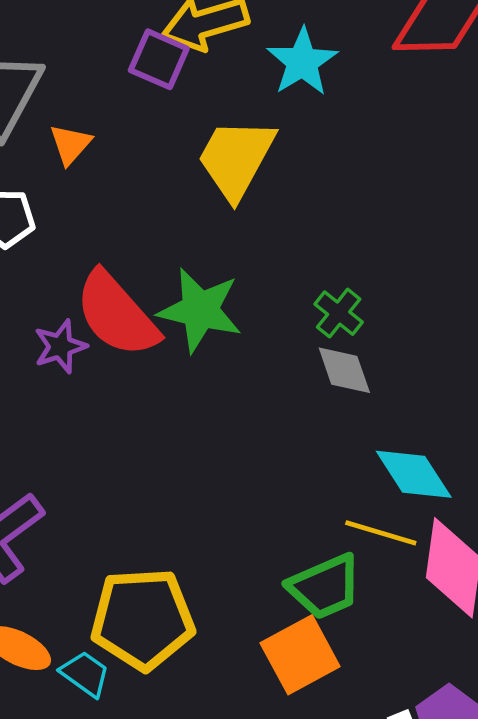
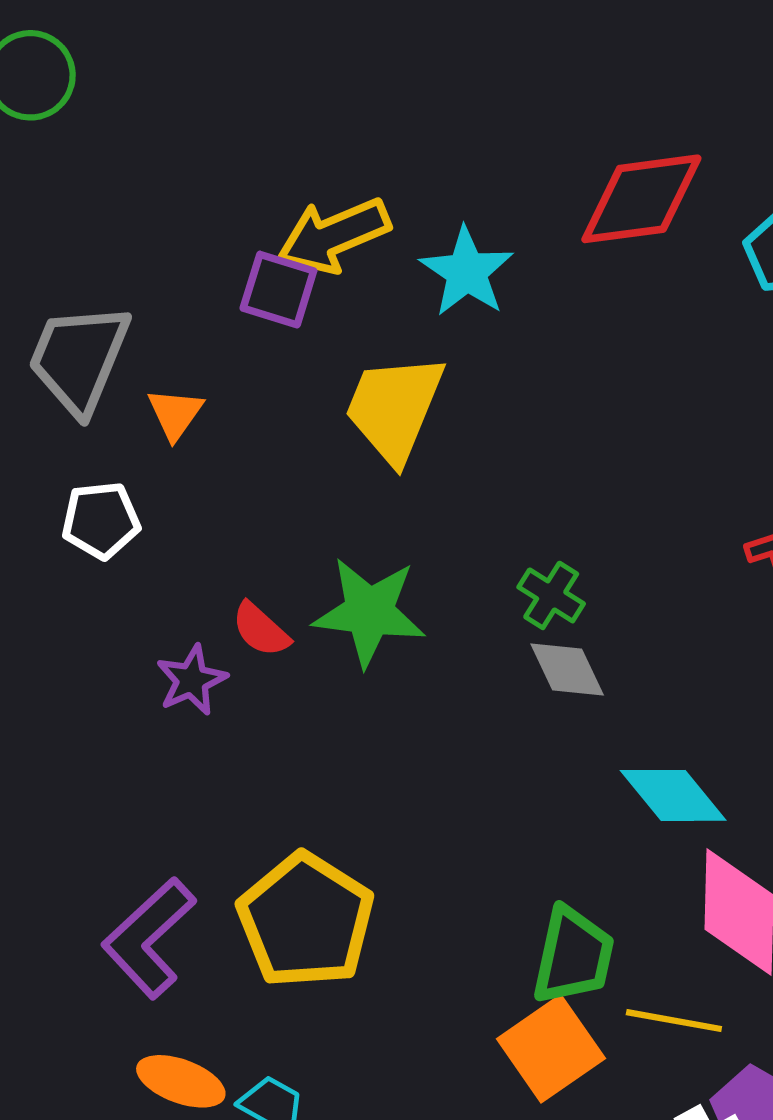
red semicircle: (117, 314) -> (261, 630), size x0.5
yellow line: (381, 533) -> (674, 1021), moved
green trapezoid: (325, 587) -> (573, 956), turned -48
yellow pentagon: (143, 619) -> (306, 920), moved, turned -30

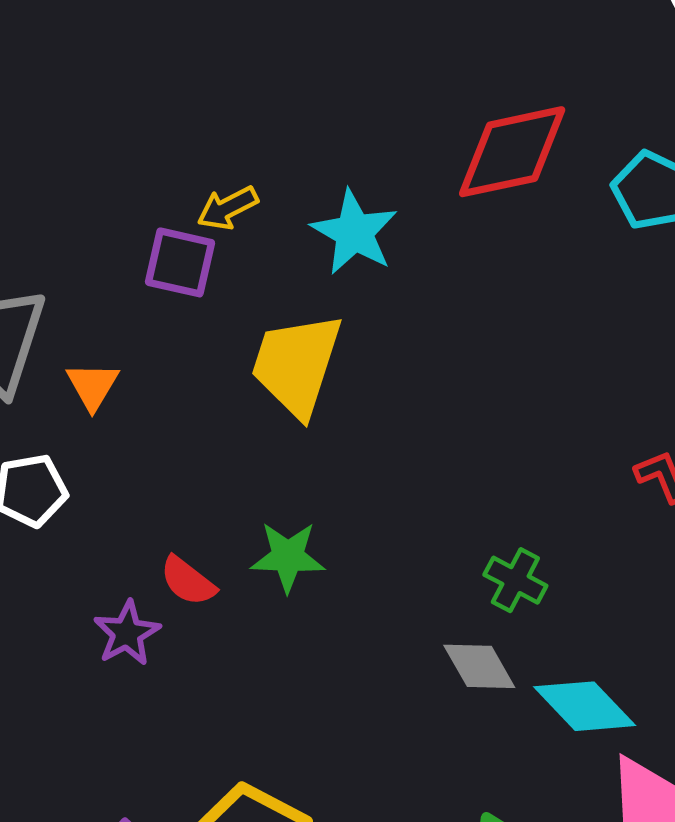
yellow arrow: (334, 235) -> (228, 208), size x0.6
green cross: (551, 595) -> (515, 580), moved
green star: (369, 612) -> (288, 557), size x0.7
gray diamond: (567, 669) -> (479, 666), moved

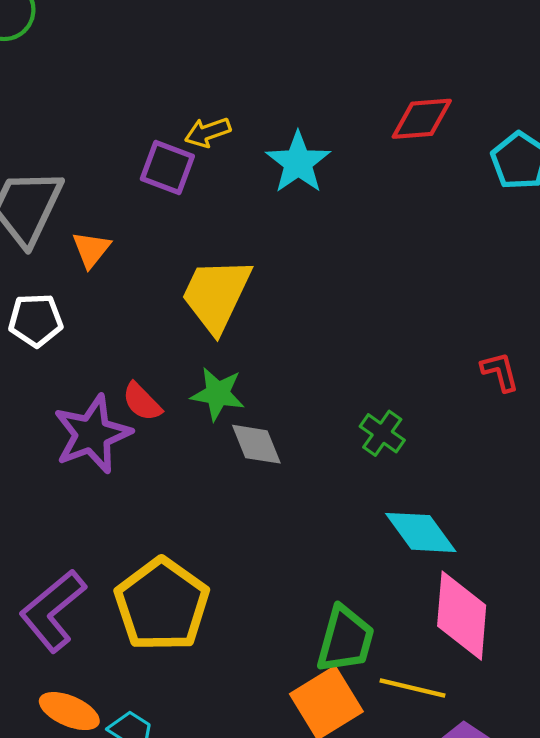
red diamond: (512, 152) -> (422, 119), size x0.7
yellow trapezoid: (297, 365) -> (216, 295), moved
purple star: (127, 633) -> (92, 434), size x1.6
gray diamond: (479, 666) -> (256, 444), moved

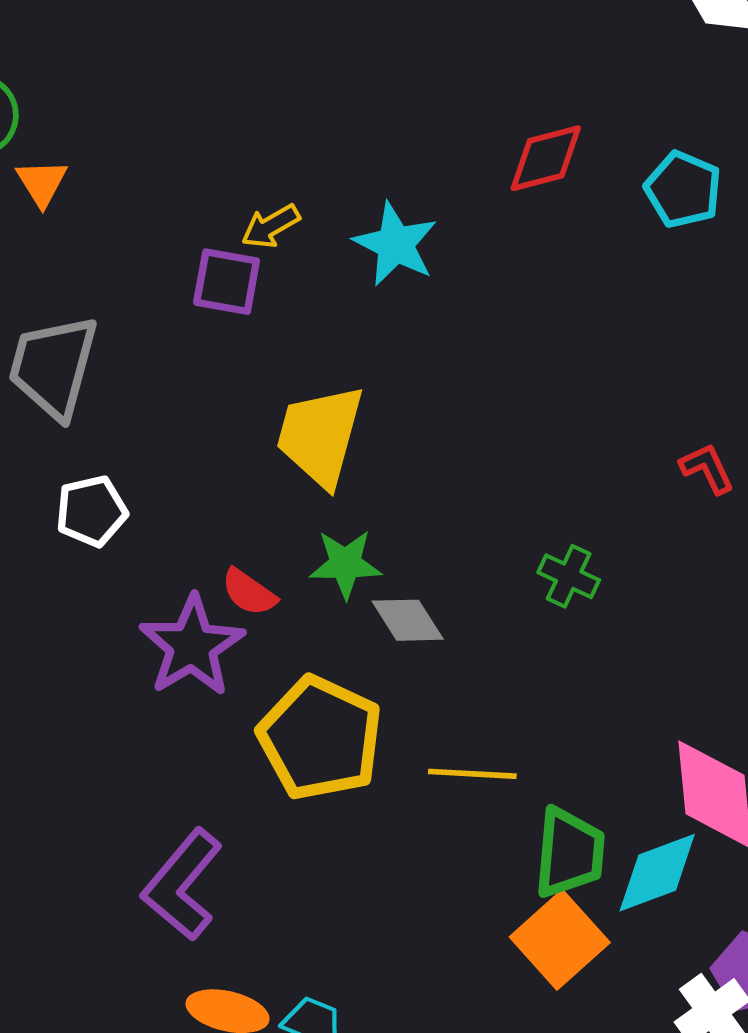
orange triangle: (91, 249) -> (42, 183), moved
cyan diamond: (421, 532) -> (657, 873), moved, turned -64
yellow pentagon: (162, 605) -> (320, 738), moved
yellow line: (412, 688) -> (472, 774), moved

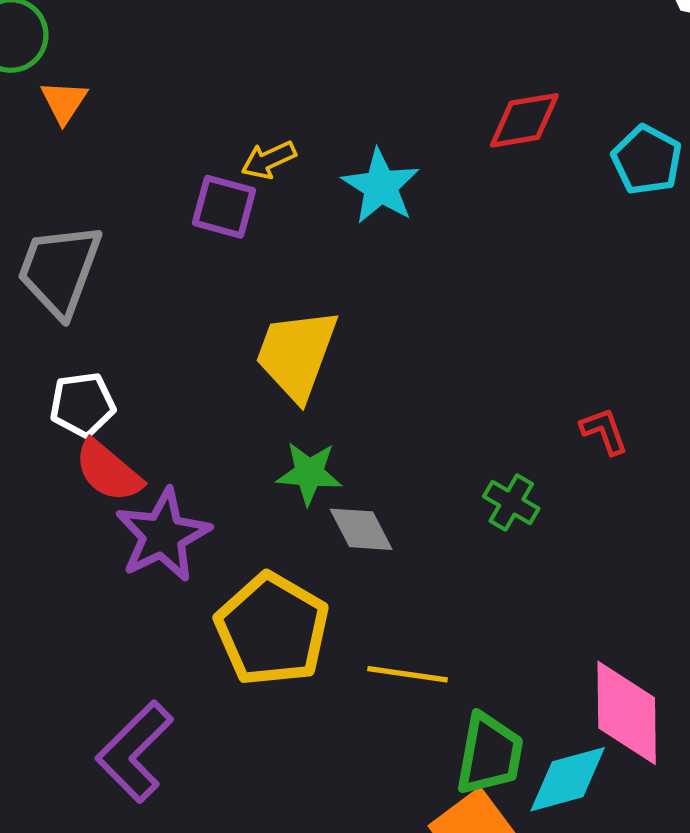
red L-shape: (707, 468) -> (604, 431), moved
red semicircle: (249, 592) -> (108, 471), moved, size x1.4

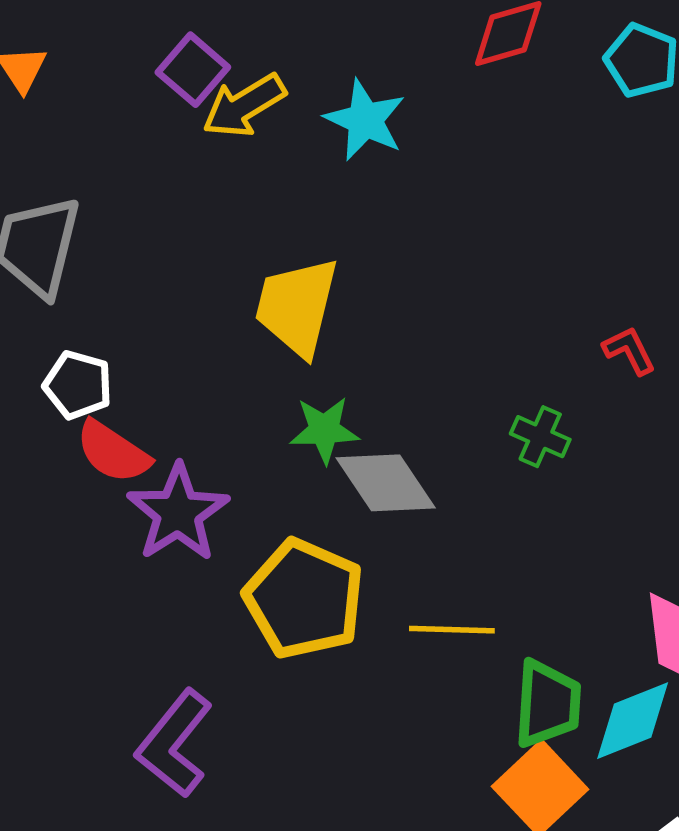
yellow arrow: (269, 160) -> (244, 106), size x1.5
purple square: (224, 207) -> (193, 70), moved, turned 32
white pentagon: (82, 404) -> (78, 385), turned 30
gray diamond: (361, 529) -> (386, 483), size x1.4

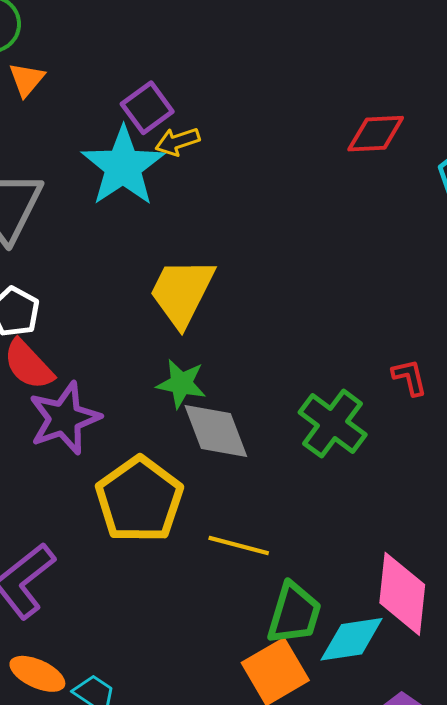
yellow arrow: (244, 106) -> (177, 142), size x0.7
cyan star: (365, 120) -> (123, 166), moved, size x1.4
green cross: (540, 437) -> (333, 424), size x1.6

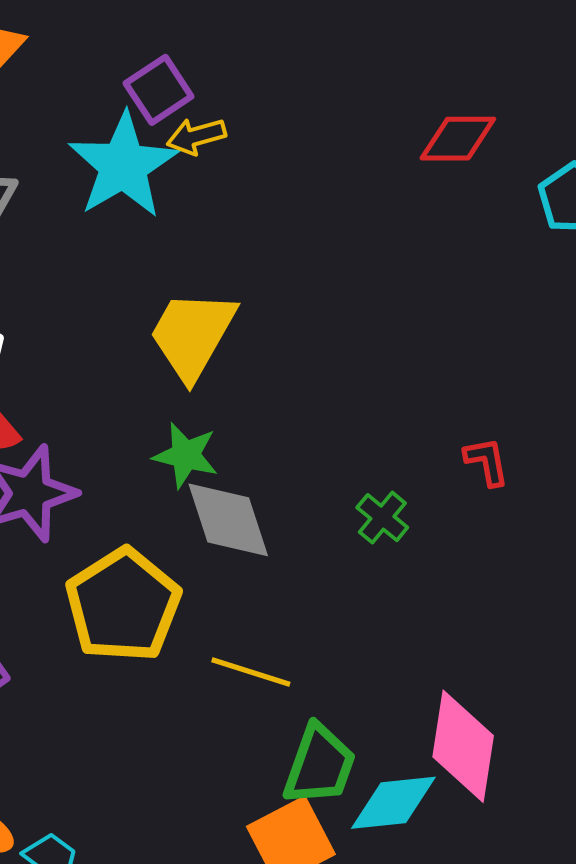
green cross: (333, 424) -> (382, 518), size x0.6

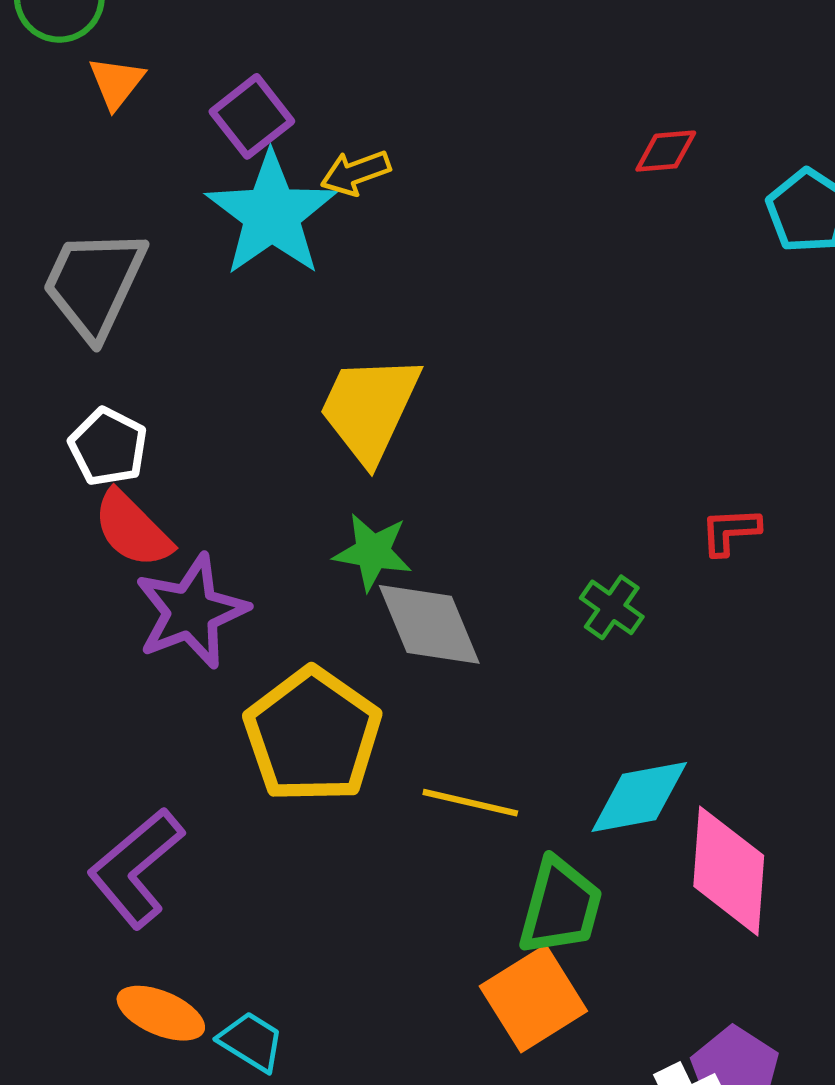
purple square: (159, 90) -> (252, 116), moved
red diamond: (458, 139) -> (666, 151), size x0.7
red L-shape: (487, 461) -> (730, 531), turned -78
cyan diamond: (393, 803) -> (639, 797), moved

